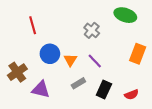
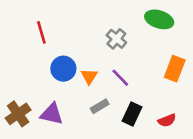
brown cross: (17, 72) -> (18, 114), moved

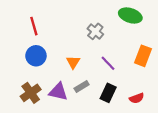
blue circle: (63, 69) -> (36, 56), moved
purple line: (120, 78) -> (108, 63), moved
brown cross: (18, 114) -> (31, 93), moved
purple triangle: (52, 114) -> (58, 92), moved

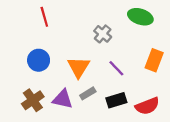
red line: (34, 26) -> (44, 17), moved
orange triangle: (73, 62) -> (79, 67), size x1.5
black rectangle: (108, 93) -> (116, 100), turned 48
red semicircle: (137, 98) -> (147, 106), size x1.5

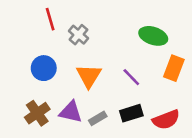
green ellipse: (140, 17) -> (153, 36), moved
gray cross: (103, 34) -> (78, 35), moved
gray rectangle: (88, 93) -> (98, 118), moved

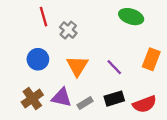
green ellipse: (153, 36) -> (131, 17), moved

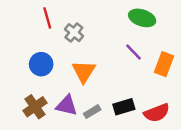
purple line: (114, 67) -> (134, 52), moved

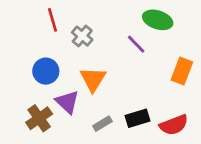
purple line: (134, 52) -> (136, 44), moved
purple triangle: (67, 106) -> (67, 102), moved, turned 30

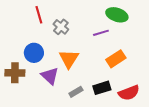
purple line: (136, 44) -> (101, 33), turned -63
orange rectangle: (182, 71) -> (116, 59), moved, turned 36
brown cross: (39, 118) -> (15, 73), moved, turned 36

